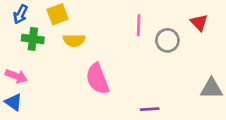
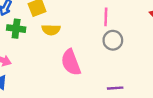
gray circle: (167, 40) -> (113, 40), moved

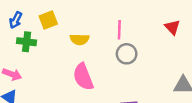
yellow semicircle: (51, 30) -> (80, 39), moved

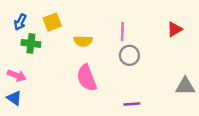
red triangle: (172, 27) -> (175, 29), turned 42

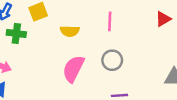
gray circle: (129, 55) -> (112, 60), moved
pink semicircle: (87, 78) -> (73, 69), turned 48

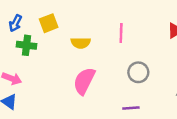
gray circle: (112, 60) -> (138, 72), moved

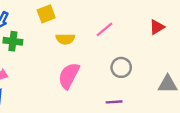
yellow square: (49, 23) -> (46, 14), moved
pink line: (121, 33) -> (105, 29), turned 48

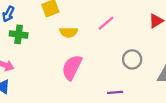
gray circle: (121, 67) -> (132, 59), moved

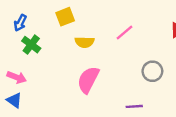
green cross: (19, 34) -> (31, 45), turned 30

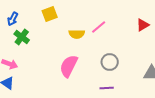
yellow semicircle: (85, 42) -> (77, 34), moved
gray circle: (152, 71) -> (110, 62), moved

